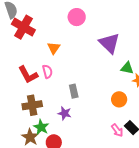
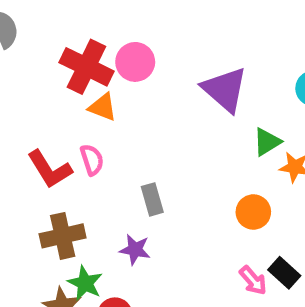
pink circle: (77, 17) -> (135, 62), moved
red cross: (23, 27) -> (86, 67), moved
orange triangle: (54, 48) -> (103, 107), turned -40
green triangle: (127, 68) -> (267, 142), turned -40

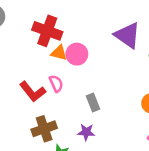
pink circle: (135, 62) -> (77, 54), moved

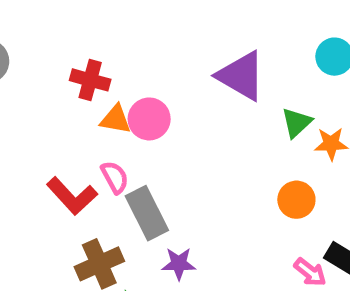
red cross: (47, 31) -> (90, 80), size x0.7
gray rectangle: (93, 102) -> (147, 213), moved, size x1.5

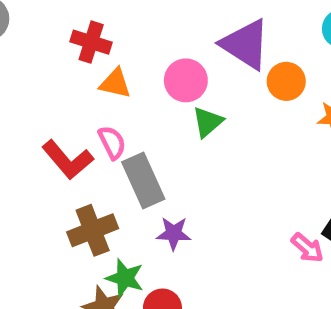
pink circle: (149, 119) -> (186, 80), moved
green triangle: (297, 123) -> (208, 122), moved
orange circle: (296, 200) -> (286, 81), moved

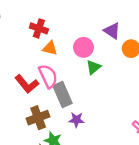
purple triangle: (245, 44) -> (112, 31), size x0.7
pink semicircle: (112, 142) -> (48, 76), size x1.5

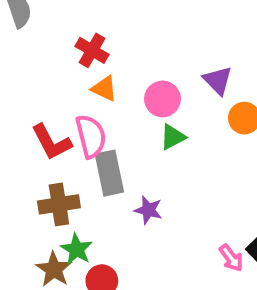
purple star: (76, 120) -> (148, 210), moved

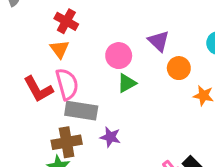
orange triangle: (104, 89) -> (60, 49), moved, turned 30
gray rectangle: (109, 173) -> (81, 111), turned -68
brown cross: (59, 204) -> (67, 142), moved

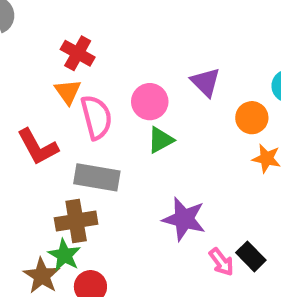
orange circle: (179, 68) -> (252, 118), moved
pink semicircle: (67, 84) -> (96, 117), moved
purple star: (110, 137) -> (184, 219), moved, size x1.5

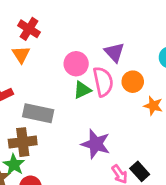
pink semicircle: (96, 117) -> (103, 82), moved
orange circle: (252, 118) -> (133, 82), moved

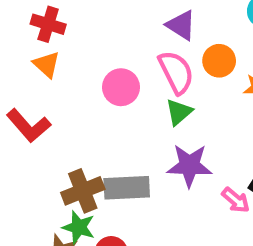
pink circle: (76, 64) -> (121, 87), moved
green triangle: (82, 90) -> (179, 112), moved
gray rectangle: (38, 113) -> (127, 188), moved

